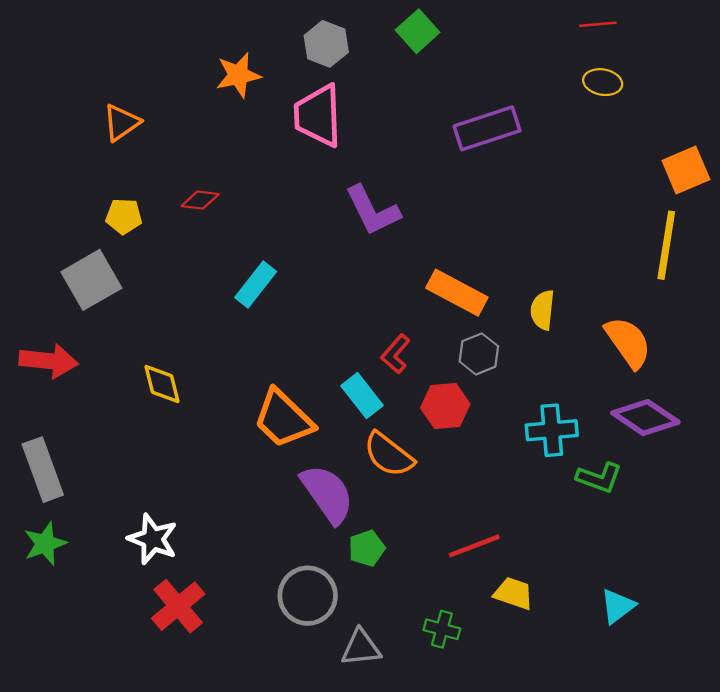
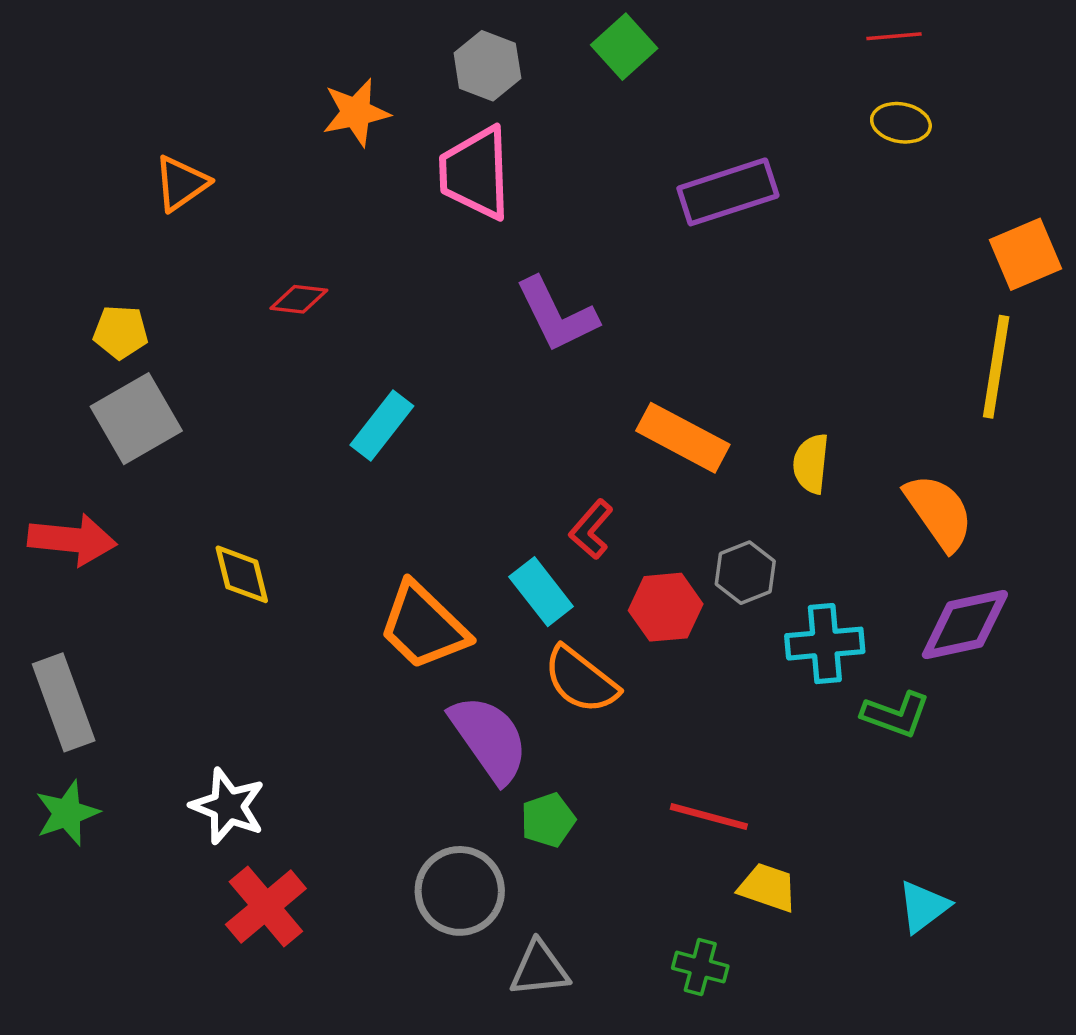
yellow pentagon: (124, 216) -> (121, 332), moved
gray hexagon: (479, 354) -> (745, 573), moved
purple diamond: (645, 418) -> (965, 625), turned -46
red line: (474, 546) -> (709, 817), turned 36
green cross: (442, 629) -> (700, 967), moved

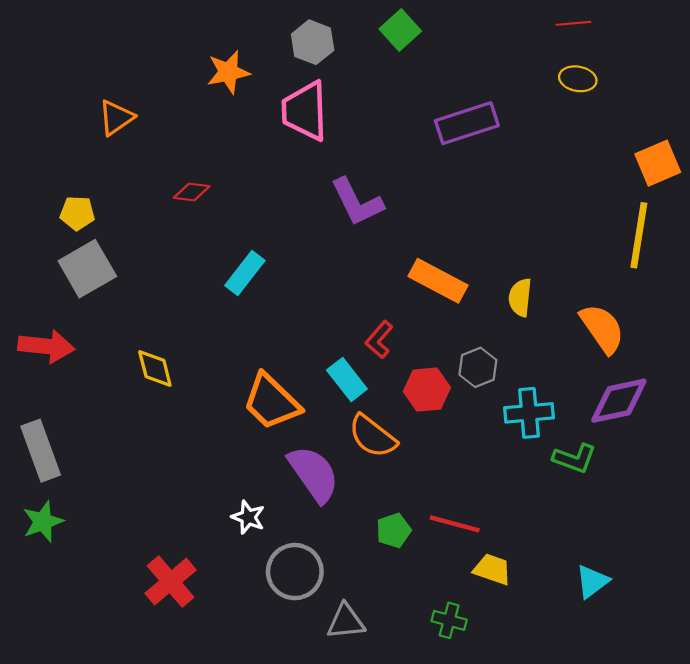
white star: (228, 806) -> (248, 517), moved, size x0.7
green pentagon: (548, 820) -> (394, 530), moved

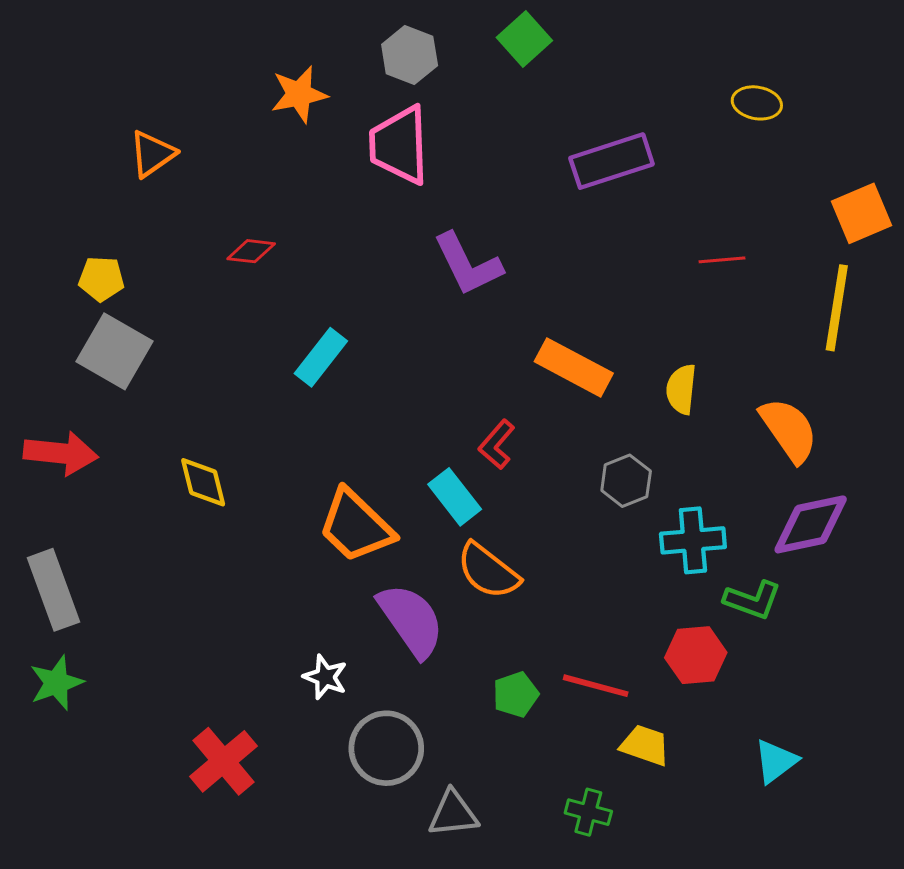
red line: (573, 23) -> (722, 260), moved
gray square: (87, 269) -> (115, 351), turned -30
red hexagon: (427, 390) -> (696, 655), moved

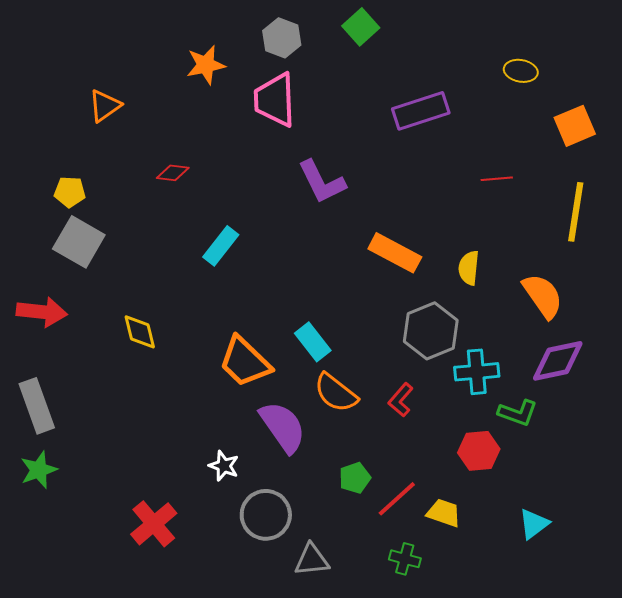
orange square: (861, 213) -> (575, 126), moved
red L-shape: (497, 444) -> (401, 400), moved
gray hexagon: (626, 481) -> (431, 331), size x1.6
red line: (596, 686) -> (397, 499), moved, turned -57

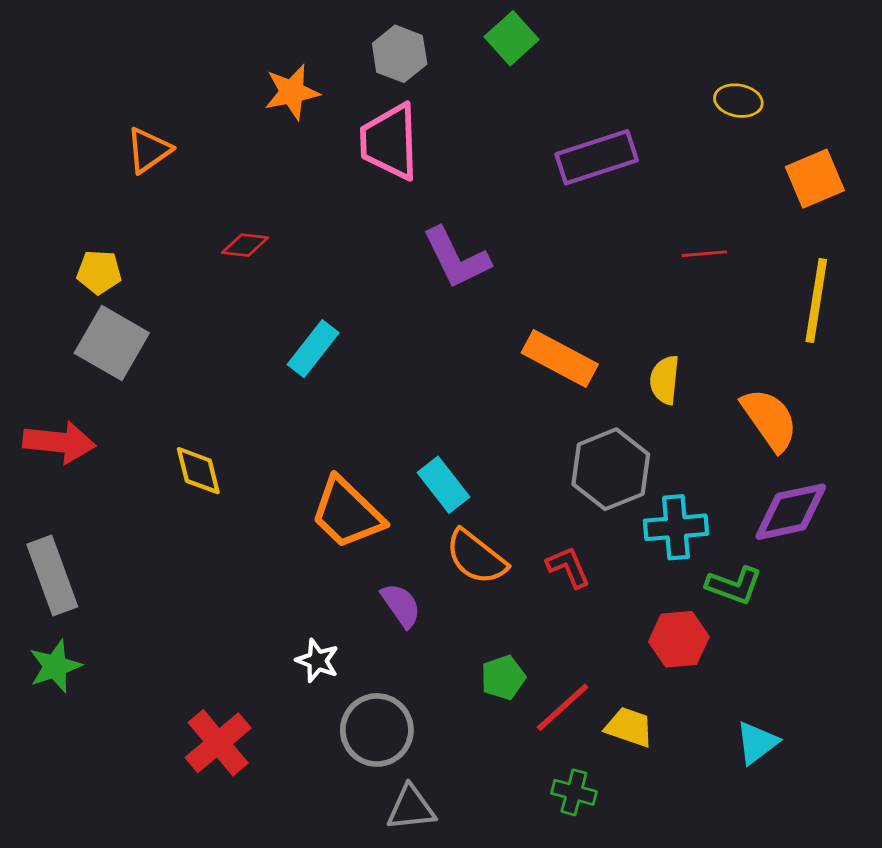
red L-shape: (401, 400) -> (568, 567), turned 116
purple semicircle: (283, 427) -> (401, 605), size x0.6
gray triangle: (312, 560) -> (411, 808), moved

